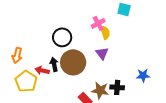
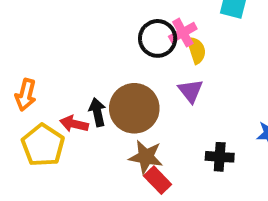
black circle: (62, 37) -> (158, 38), moved
brown star: (100, 90) -> (146, 157), moved

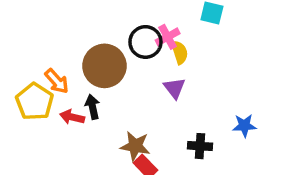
orange arrow: (26, 95) -> (57, 81), moved, turned -56
brown circle: (134, 108) -> (104, 66), moved
yellow pentagon: (43, 145) -> (35, 102), moved

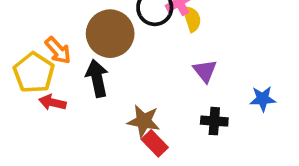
purple triangle: (174, 88) -> (205, 71), moved
black arrow: (93, 107) -> (97, 78), size x1.4
red arrow: (72, 117) -> (52, 102), moved

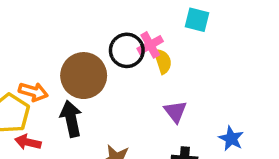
orange arrow: (58, 50) -> (33, 92), turned -32
blue star: (263, 99) -> (231, 139), turned 30

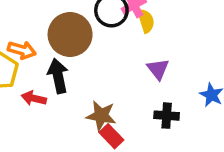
red arrow: (28, 142) -> (34, 98), moved

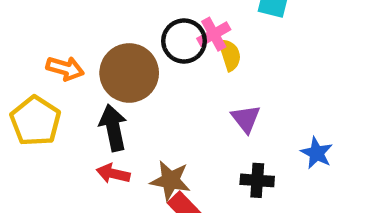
orange arrow: (22, 50) -> (65, 68), moved
red arrow: (34, 98) -> (113, 174), moved

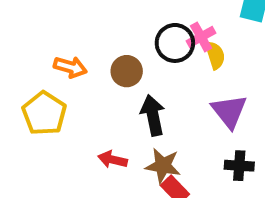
brown circle: (129, 73) -> (127, 71), size x0.6
purple triangle: (246, 119) -> (229, 111), size x1.4
black arrow: (113, 128) -> (153, 115), moved

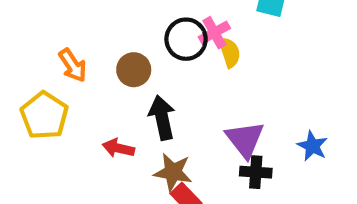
orange arrow: (70, 67) -> (73, 65), turned 40
purple triangle: (229, 111) -> (245, 139), moved
red arrow: (113, 160) -> (118, 148), moved

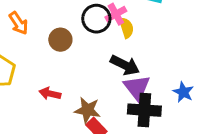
orange arrow: (73, 65) -> (18, 23), moved
black arrow: (162, 118) -> (125, 65), moved, turned 128
black cross: (256, 172) -> (144, 110), size x1.5

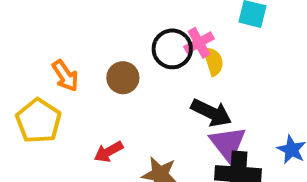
orange arrow: (18, 23) -> (65, 76), moved
red arrow: (50, 94) -> (108, 152), turned -42

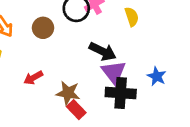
yellow semicircle: (213, 61) -> (132, 17), moved

